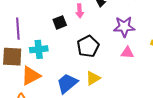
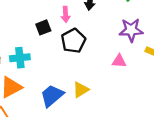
purple star: (124, 27) -> (131, 30), moved
black pentagon: (88, 46) -> (73, 41), moved

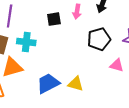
black pentagon: (73, 41) -> (99, 39), moved
yellow triangle: (81, 90) -> (76, 84), turned 35

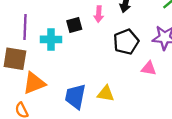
cyan cross: (26, 42) -> (51, 39), moved
blue trapezoid: (48, 83) -> (75, 96), turned -45

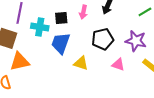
yellow triangle: (106, 94) -> (81, 63), moved
blue trapezoid: (75, 96) -> (61, 43), moved

